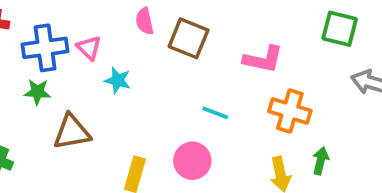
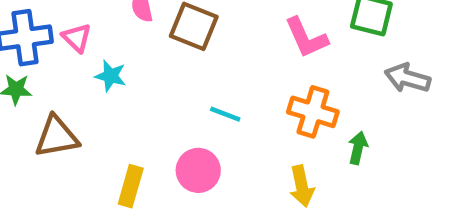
pink L-shape: (263, 59) -> (306, 38), moved, turned 54
green arrow: (320, 161) -> (358, 148), moved

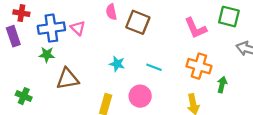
cyan star: (110, 76) -> (117, 64), moved

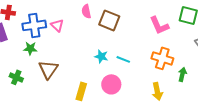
cyan star: (117, 64) -> (101, 56), moved
brown triangle: (68, 79) -> (48, 69), turned -45
green cross: (24, 96) -> (16, 77), moved

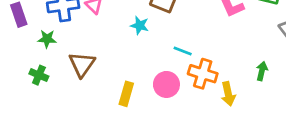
green star: (30, 48) -> (47, 39), moved
cyan star: (101, 56) -> (140, 25), moved
orange cross: (162, 58) -> (203, 74), moved

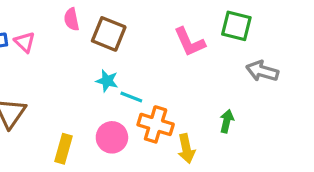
cyan star: (140, 25) -> (107, 81), moved

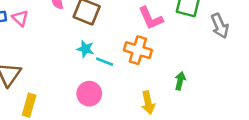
gray arrow: (262, 71) -> (220, 26), moved, turned -130
orange cross: (156, 124) -> (138, 50), moved
yellow rectangle: (63, 149) -> (29, 105), moved

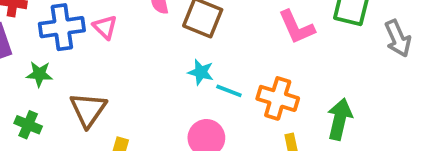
orange cross: (138, 50) -> (278, 98), moved
green arrow: (180, 81) -> (340, 119), size x1.5

